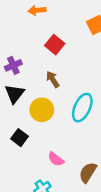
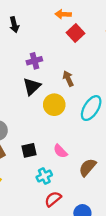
red square: (55, 45) -> (75, 33), moved
black square: (20, 138) -> (29, 150), moved, turned 32

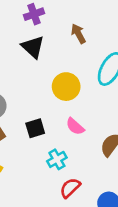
black triangle: (32, 86) -> (33, 47), turned -30
yellow circle: (54, 105) -> (66, 87), moved

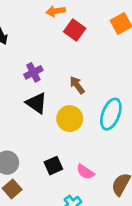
yellow circle: (66, 87) -> (70, 119), moved
black square: (35, 128) -> (53, 166), moved

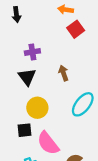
yellow circle: (70, 119) -> (37, 108), moved
pink semicircle: (85, 172) -> (48, 143), size x1.6

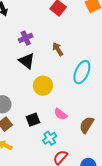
black square: (25, 130) -> (33, 120), moved
pink semicircle: (48, 143) -> (61, 114), size x0.6

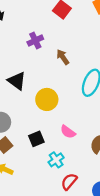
purple cross: (26, 38) -> (35, 41), moved
black triangle: (27, 61) -> (17, 81), moved

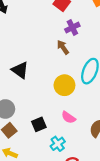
purple cross: (35, 41) -> (72, 28), moved
yellow circle: (47, 99) -> (64, 85), moved

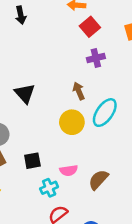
brown arrow: (63, 47) -> (79, 91), moved
pink semicircle: (69, 117) -> (69, 170), moved, turned -56

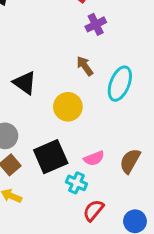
yellow circle: (72, 122) -> (68, 107), moved
black square: (32, 161) -> (51, 157), size x1.6
cyan cross: (49, 188) -> (76, 183), turned -30

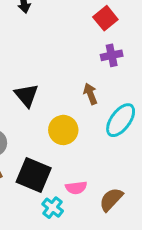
black square: (51, 157) -> (34, 175), turned 32

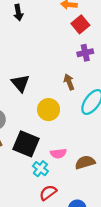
brown semicircle: (111, 199) -> (85, 162), turned 30

